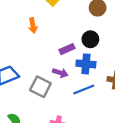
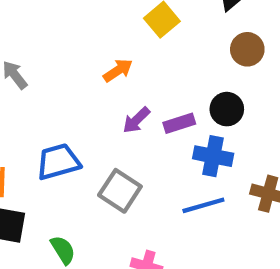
orange arrow: (33, 26) -> (118, 70), turned -120
purple arrow: (60, 73) -> (136, 120), moved, turned 112

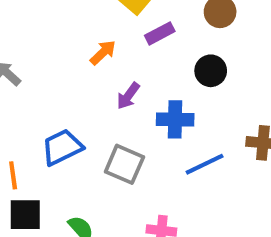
purple rectangle: (179, 123) -> (160, 33), moved
blue cross: (213, 156) -> (175, 119), moved

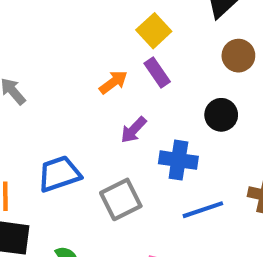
purple rectangle: (160, 33) -> (157, 73), moved, turned 76
gray square: (124, 164) -> (121, 199), turned 33

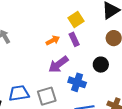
purple arrow: (134, 130) -> (58, 64), size x1.5
blue trapezoid: (59, 174) -> (19, 93), moved

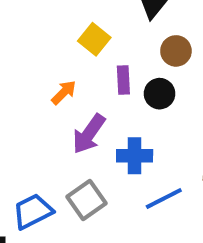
purple rectangle: (74, 39) -> (123, 80), moved, turned 40
black circle: (101, 65) -> (160, 94), moved

